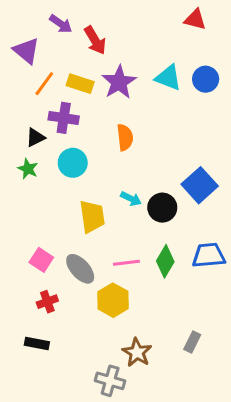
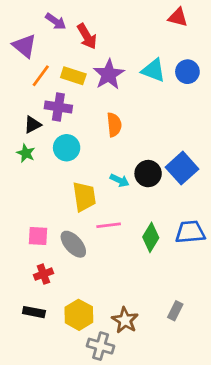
black circle: (162, 208) -> (148, 174), moved
pink square: (41, 260) -> (38, 236), turned -30
pink line: (126, 263) -> (109, 225), moved
yellow hexagon: (113, 300) -> (79, 315), moved

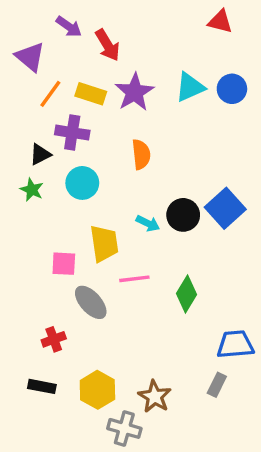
cyan triangle: (153, 70) -> (190, 87), turned -45
blue trapezoid: (190, 232) -> (235, 344), moved
pink square: (38, 236) -> (64, 264), moved

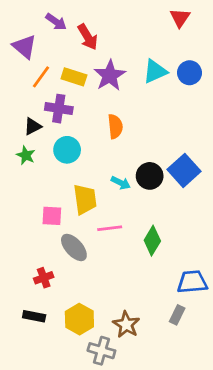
red triangle: (220, 22) -> (180, 18), turned 50

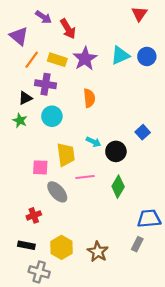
blue square: (184, 170) -> (143, 132), size x0.6
black circle: (150, 176) -> (116, 151), moved
gray cross: (101, 351) -> (39, 272), moved

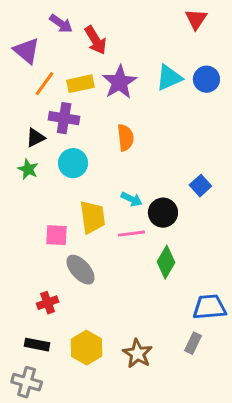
yellow rectangle: (57, 60) -> (81, 84), turned -30
pink line: (85, 177) -> (131, 234), moved
gray cross: (39, 272) -> (27, 382), moved

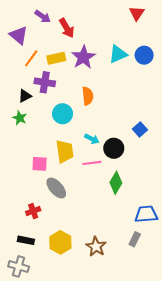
cyan circle: (73, 163) -> (63, 114), moved

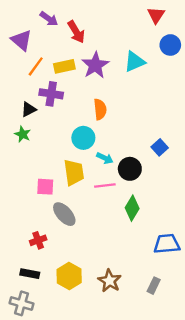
blue circle: (144, 55) -> (170, 45), moved
cyan circle: (63, 114) -> (83, 138), moved
gray rectangle: (135, 239) -> (154, 286), moved

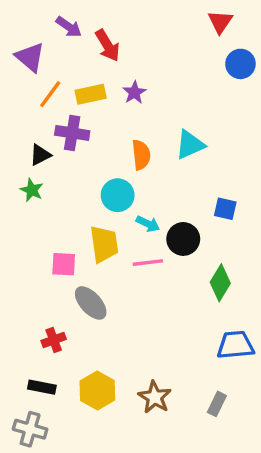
cyan triangle: (135, 62) -> (190, 145), moved
purple star: (95, 65) -> (134, 93), size x0.6
blue square: (160, 147) -> (225, 209), turned -35
green diamond: (132, 208) -> (220, 283), moved

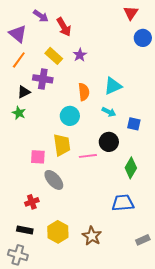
orange line: (50, 94) -> (19, 60), moved
yellow rectangle: (91, 94) -> (54, 56), turned 54
cyan arrow: (148, 224) -> (109, 112), moved
blue trapezoid: (235, 345) -> (123, 203), moved
gray rectangle: (217, 404) -> (143, 240), moved, turned 40

